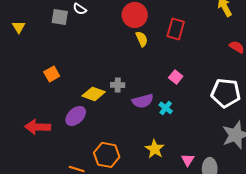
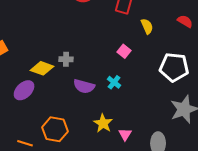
yellow semicircle: (142, 39) -> (147, 26), moved
purple semicircle: (143, 101) -> (84, 86), moved, turned 30
pink triangle: (188, 160) -> (125, 134), moved

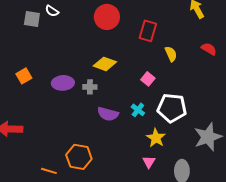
white pentagon: (174, 67) -> (172, 108), moved
yellow diamond: (42, 68) -> (105, 64), moved
purple ellipse: (24, 90) -> (63, 83), moved, turned 40
yellow star: (103, 123) -> (156, 138), moved

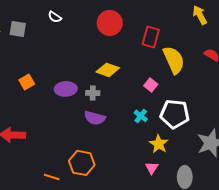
gray square: (32, 19) -> (18, 29), moved
yellow semicircle: (171, 54) -> (174, 60), size x1.8
purple semicircle: (108, 114) -> (95, 118), moved

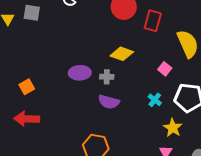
red rectangle: (151, 37) -> (153, 21), moved
orange square: (27, 82) -> (27, 87), moved

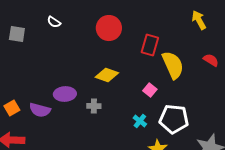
red rectangle: (153, 21) -> (150, 45), moved
gray cross: (107, 77) -> (94, 106), moved
purple semicircle: (109, 102) -> (40, 110), moved

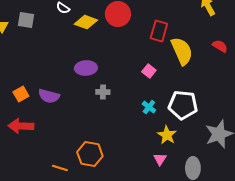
yellow diamond: (107, 75) -> (86, 22), moved
pink square: (150, 90) -> (149, 71), moved
purple ellipse: (65, 94) -> (86, 68), moved

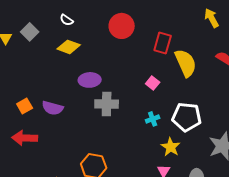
gray square: (26, 20) -> (30, 32), turned 36
yellow diamond: (86, 22) -> (69, 47), moved
gray cross: (103, 92) -> (107, 104), size x1.6
cyan cross: (149, 107) -> (153, 119), turned 32

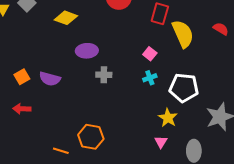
gray cross: (107, 104) -> (104, 75), size x0.7
cyan cross: (153, 119) -> (150, 78), moved
red arrow: (25, 138) -> (22, 109), size x0.7

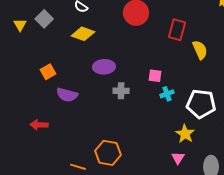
yellow semicircle: (183, 34) -> (200, 50), size x0.7
pink square: (150, 54) -> (155, 76), moved, turned -32
orange square: (22, 77) -> (48, 72), moved

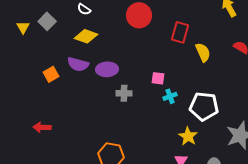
purple semicircle: (67, 95) -> (78, 64), moved

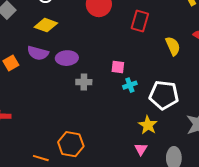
yellow semicircle: (203, 52) -> (173, 46), moved

